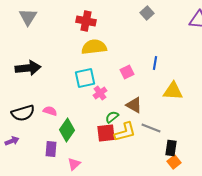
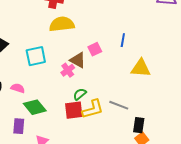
cyan square: (85, 78) -> (36, 56), moved
brown triangle: (134, 105) -> (78, 60), moved
green diamond: (67, 130) -> (35, 107), turned -75

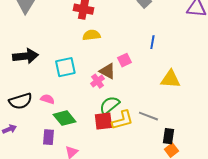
yellow semicircle: (62, 24) -> (91, 35), size x0.7
blue line: (123, 40) -> (152, 42), moved
green semicircle: (80, 94) -> (109, 105), size x1.5

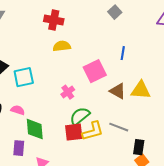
pink square: (124, 60) -> (95, 71), size x1.6
cyan square: (65, 67) -> (24, 77), moved
brown triangle: (107, 71) -> (118, 91), moved
green diamond: (64, 118) -> (35, 129), turned 35

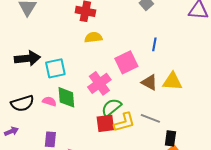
pink cross: (68, 92) -> (99, 83), size x1.6
green diamond: (35, 129) -> (66, 97), moved

